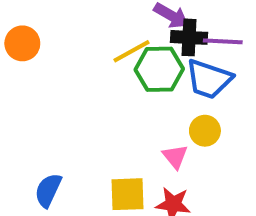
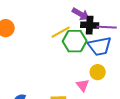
blue trapezoid: (209, 79) -> (100, 46), turned -30

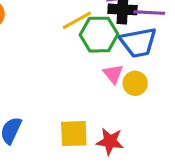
pink triangle: (83, 85) -> (113, 74), moved

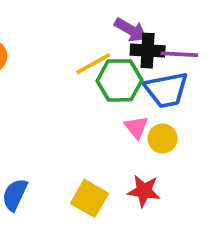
yellow square: (74, 134) -> (90, 198), turned 32
red star: (110, 141) -> (144, 191), moved

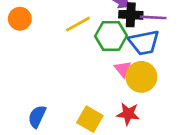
yellow line: (93, 64) -> (78, 24), moved
yellow circle: (163, 138) -> (141, 77), size x1.5

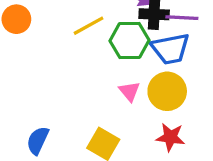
pink triangle: (123, 69) -> (129, 91), moved
red star: (128, 114) -> (170, 137), moved

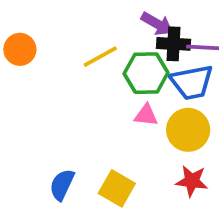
pink triangle: (129, 91) -> (146, 115), moved, turned -45
blue semicircle: (38, 140) -> (62, 185), moved

